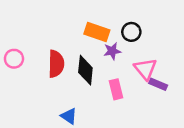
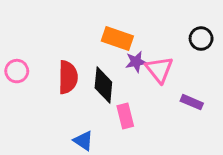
black circle: (131, 32) -> (201, 39), moved
pink triangle: (145, 69) -> (159, 70), moved
pink rectangle: (116, 89) -> (125, 116), moved

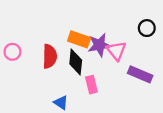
orange rectangle: (117, 39) -> (79, 39), moved
purple star: (136, 62) -> (99, 45), size x1.5
purple rectangle: (192, 102) -> (140, 74), size x1.5

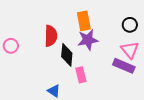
orange rectangle: (79, 39) -> (84, 21), moved, turned 60
pink triangle: (116, 51) -> (130, 50), moved
red semicircle: (50, 56) -> (51, 36), moved

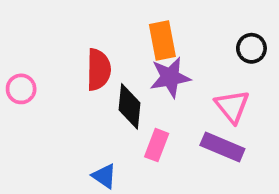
pink triangle: (130, 50) -> (232, 106), moved
purple rectangle: (124, 66) -> (222, 147), moved
pink rectangle: (81, 75) -> (157, 145), turned 35

